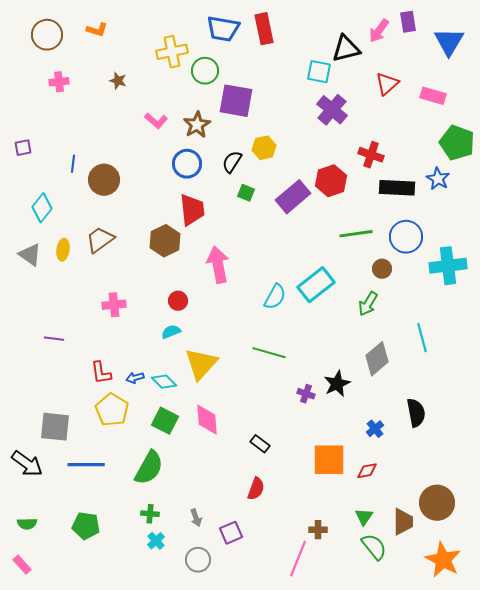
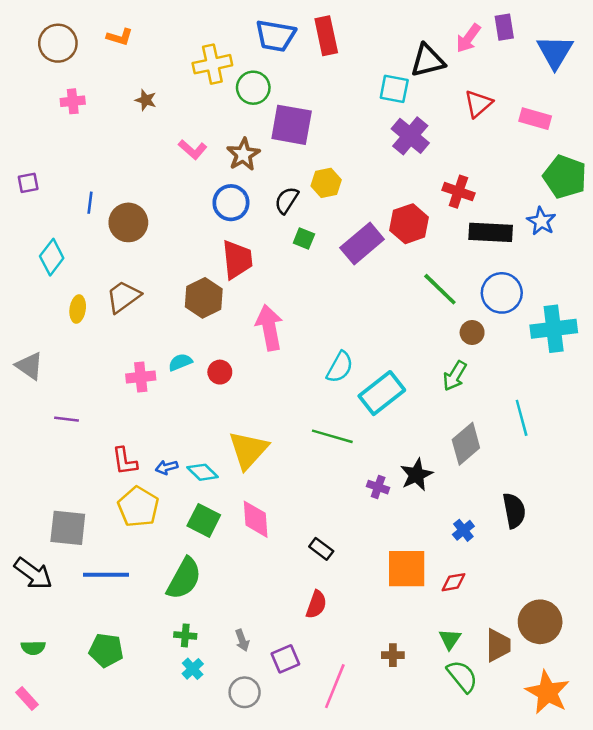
green line: (356, 234) -> (440, 289), turned 52
gray triangle: (30, 255) -> (29, 366), moved
cyan rectangle: (316, 285) -> (382, 393), moved
cyan semicircle: (171, 332) -> (180, 362), moved
pink line: (298, 559) -> (335, 686), moved

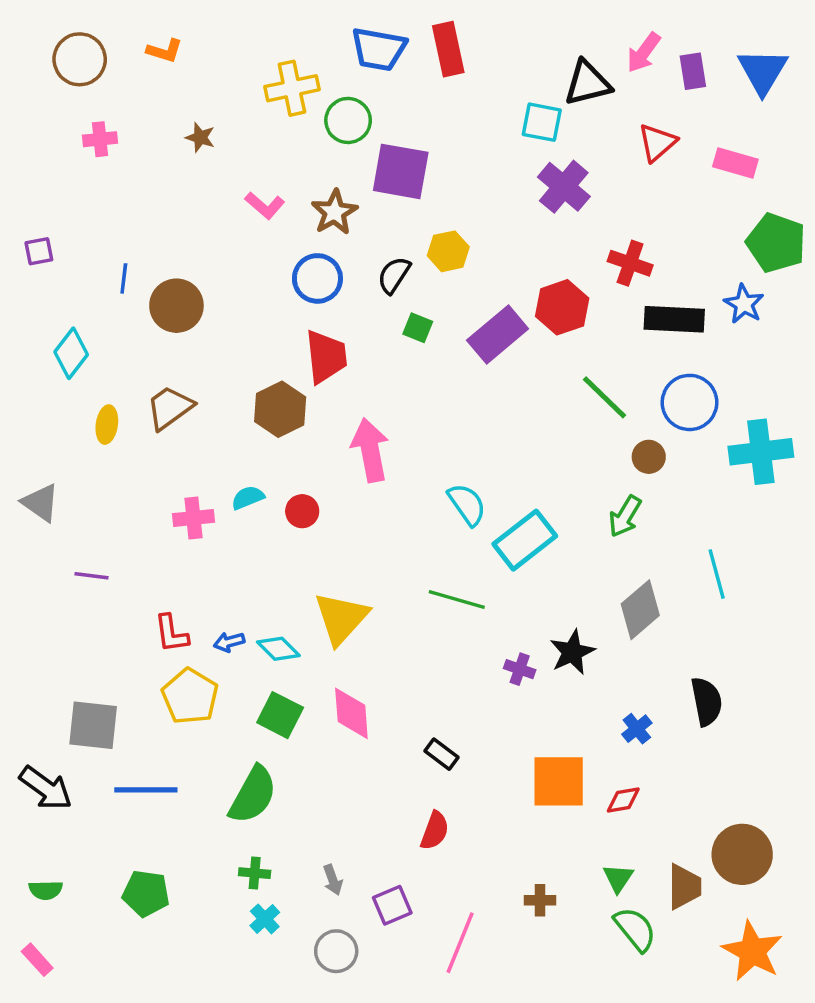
purple rectangle: (504, 27) -> (693, 71), moved
cyan semicircle: (340, 367) -> (467, 504), turned -64

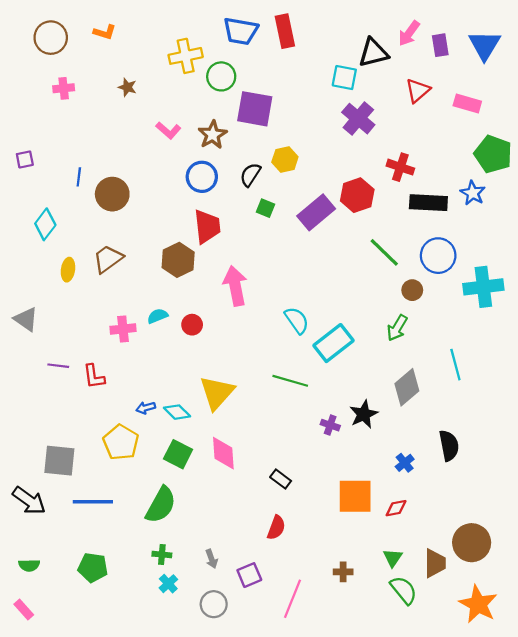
red L-shape: (171, 634) -> (94, 376), moved

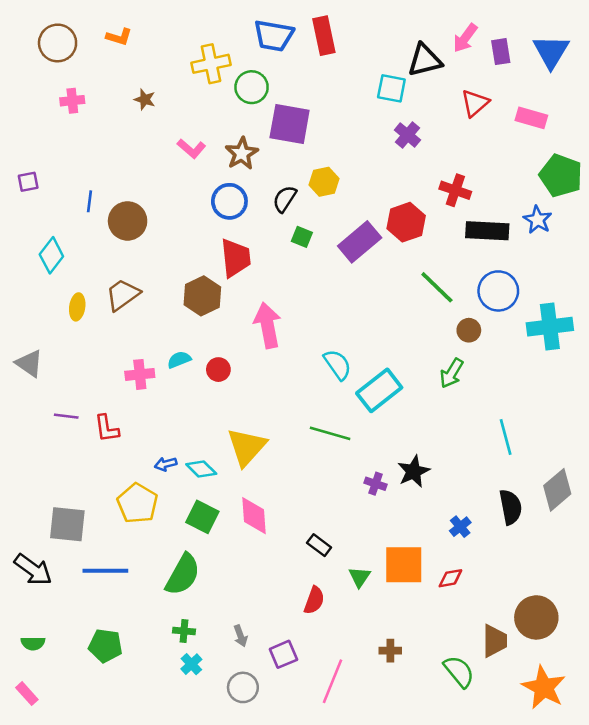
purple cross: (358, 119) -> (407, 135), size x0.7
cyan line: (455, 365) -> (506, 437), moved
gray diamond: (407, 387) -> (557, 490), moved
green triangle: (393, 558) -> (360, 577), moved

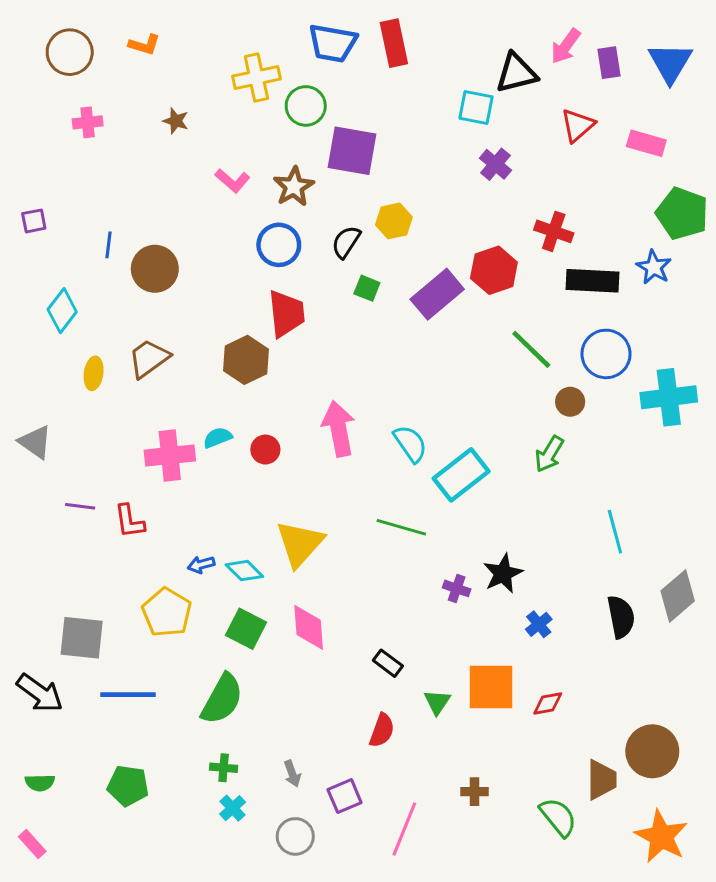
pink arrow: (267, 325) -> (339, 429), moved
pink cross: (140, 374) -> (170, 456), size x1.4
blue cross: (460, 527) -> (539, 624), moved

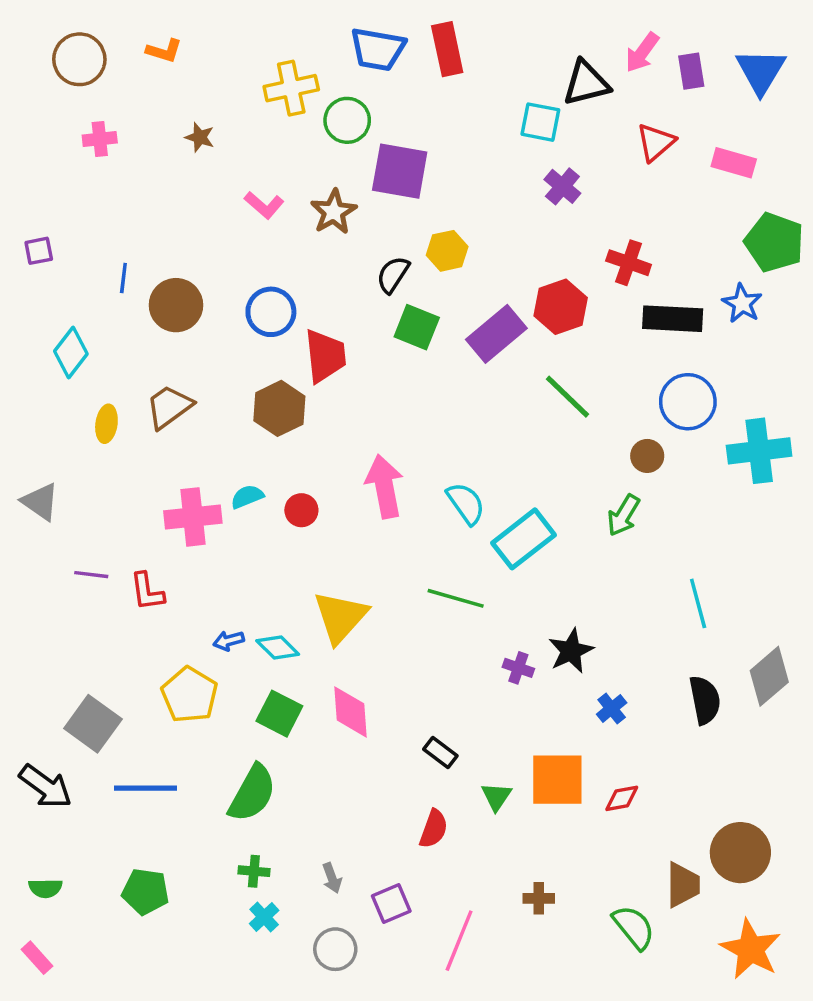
blue circle: (279, 245) -> (271, 312), moved
green square: (367, 288) -> (417, 327), size x1.5
green line: (531, 349) -> (568, 397), moved
gray square: (82, 638) -> (93, 724), turned 30

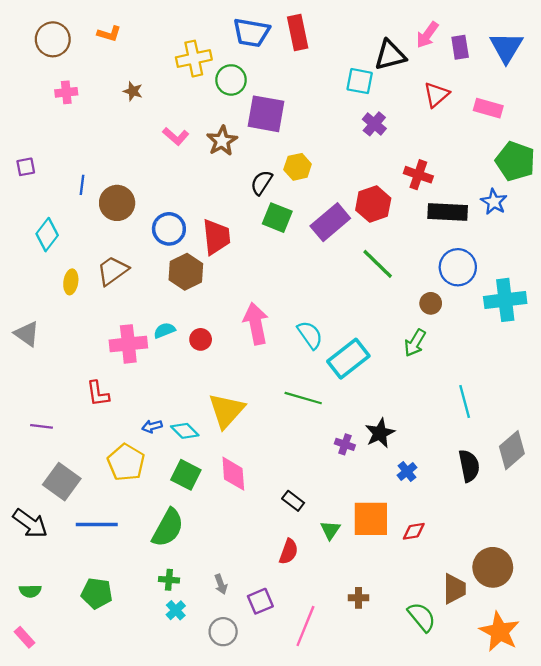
blue circle: (271, 312) -> (169, 229), moved
purple line: (91, 575) -> (41, 426), moved

